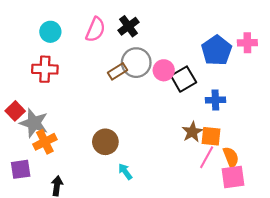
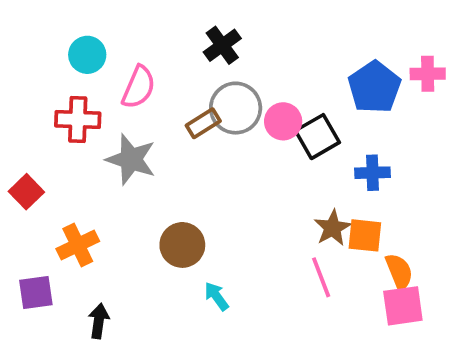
pink semicircle: (95, 30) -> (139, 87), moved
gray star: (34, 123) -> (131, 159), moved
pink line: (207, 157) -> (321, 277), moved, turned -50

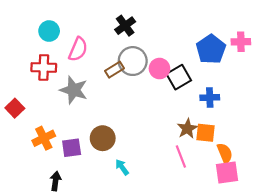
purple square: (36, 293) -> (72, 148), moved

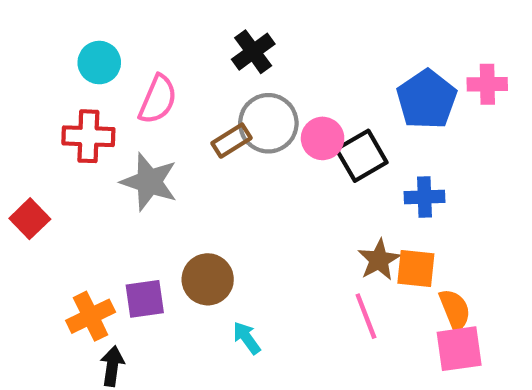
orange cross: (44, 138) -> (91, 316), moved

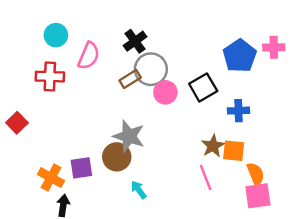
black cross: (253, 52) -> (135, 41), moved
pink circle: (323, 138) -> (165, 92), moved
gray star: (149, 182) -> (129, 136), moved
orange cross: (91, 316) -> (51, 178), turned -35

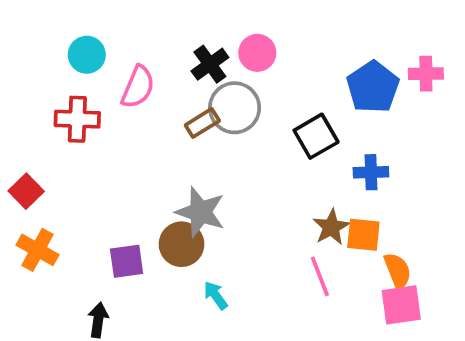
pink circle: (165, 92) -> (257, 53), moved
orange cross: (51, 178) -> (38, 250), moved

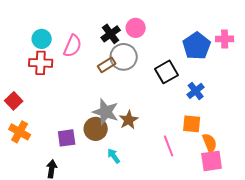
cyan circle: (87, 55) -> (42, 39), moved
blue cross: (371, 172) -> (196, 91), turned -36
brown star: (331, 227) -> (129, 120), moved

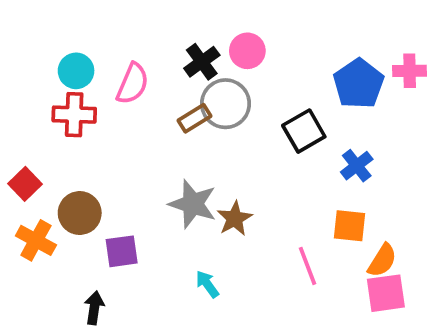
brown circle: (96, 129) -> (80, 213), moved
orange semicircle: (210, 143) -> (382, 260), turned 54

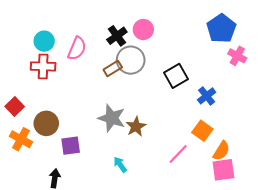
pink cross: (410, 71) -> (237, 56), moved, turned 30
blue pentagon: (359, 84) -> (221, 28), moved
orange square: (349, 226) -> (202, 131), turned 30
pink line: (308, 266) -> (178, 154), turned 65

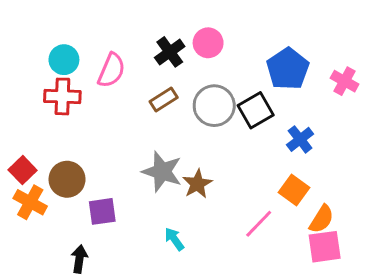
blue pentagon: (221, 28) -> (288, 69), moved
gray circle: (131, 60) -> (214, 106), moved
red square: (15, 106) -> (23, 170), moved

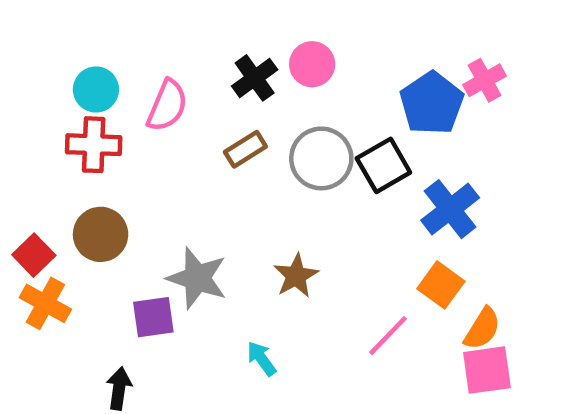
pink cross: (345, 81) -> (485, 80), moved, turned 32
blue cross: (300, 139) -> (450, 209), size x1.4
gray star: (162, 172) -> (197, 278), moved
brown circle: (67, 179) -> (101, 234), moved

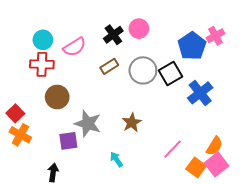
pink semicircle: (167, 106) -> (75, 47), turned 35
brown circle: (101, 234) -> (57, 97), moved
orange square: (441, 285) -> (196, 167), moved
pink square: (487, 370) -> (216, 164), turned -30

